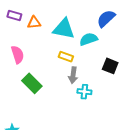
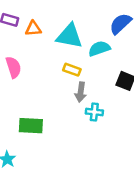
green rectangle: (32, 83) -> (31, 126), moved, turned -42

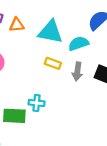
gray arrow: (81, 92) -> (77, 71), moved
cyan cross: (94, 112) -> (37, 103), moved

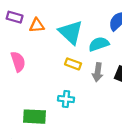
cyan triangle: (51, 32) -> (71, 32), turned 32
cyan cross: (37, 103) -> (66, 99), moved

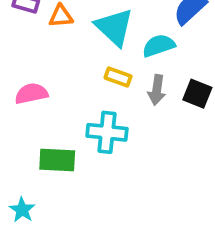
pink semicircle: (18, 62) -> (31, 94), moved, turned -84
cyan cross: (66, 99) -> (107, 132), size x1.5

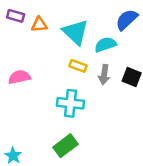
green rectangle: (57, 160) -> (65, 146), moved, turned -40

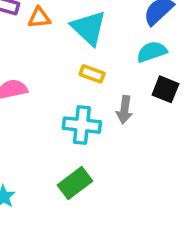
cyan semicircle: (105, 45) -> (152, 52), moved
gray arrow: (104, 75) -> (124, 110), moved

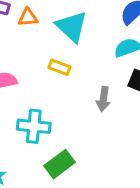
yellow rectangle: (92, 74) -> (60, 67), moved
cyan cross: (82, 125) -> (34, 126), moved

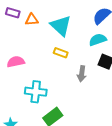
yellow rectangle: (60, 67) -> (61, 53), moved

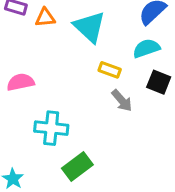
yellow rectangle: (61, 53) -> (110, 70), moved
gray arrow: (82, 74) -> (122, 101), turned -49

